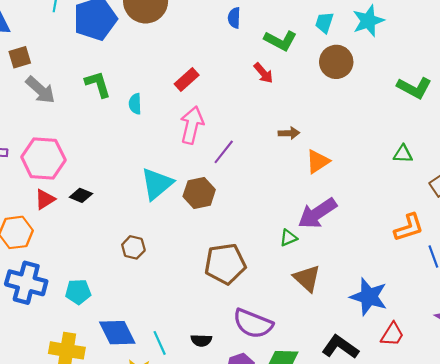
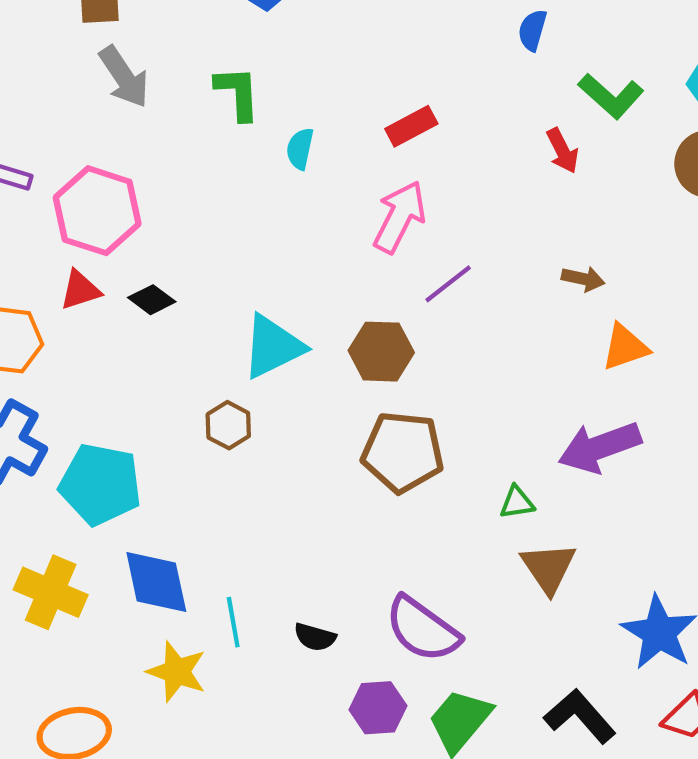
cyan triangle: (157, 184) -> (273, 347), moved
green triangle: (288, 238) -> (517, 502), moved
brown pentagon: (225, 264) -> (403, 452), moved
cyan pentagon: (78, 292) -> (100, 484), size x1.6

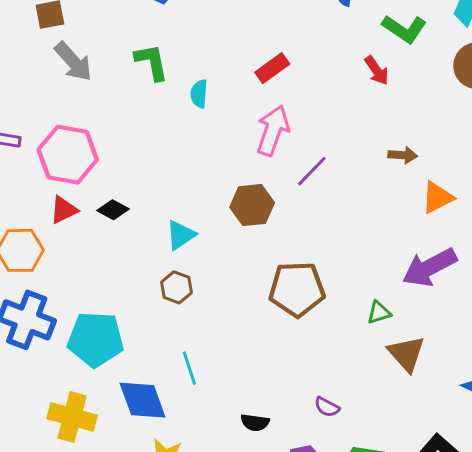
cyan triangle: (273, 347) -> (181, 235), moved, size x0.7
brown hexagon: (381, 352) -> (252, 205), moved
cyan line: (233, 622) -> (189, 368), moved
purple semicircle: (422, 629) -> (327, 407), size x0.5

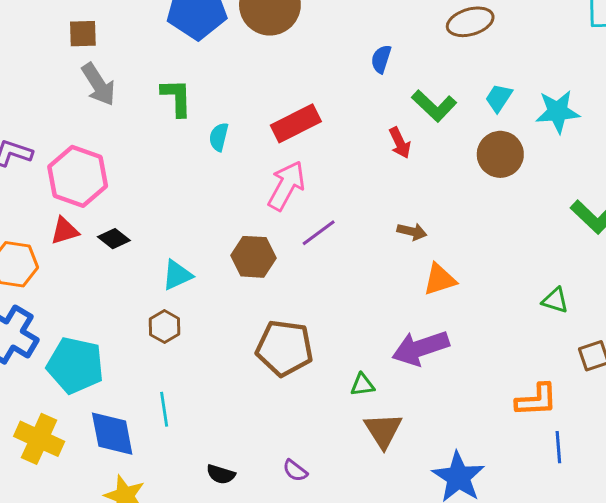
red rectangle: (272, 68) -> (296, 123), size x1.4

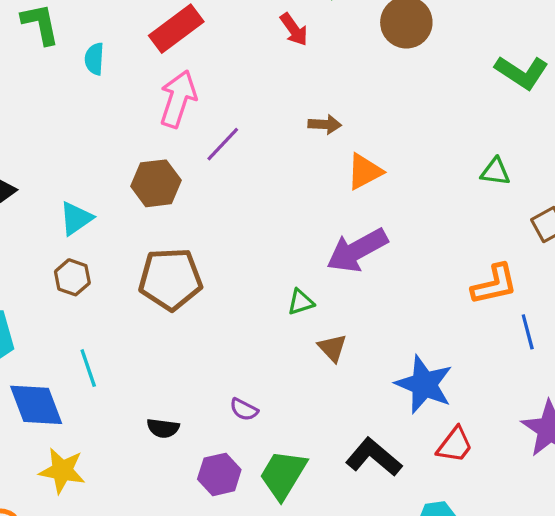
brown pentagon: (284, 348) -> (170, 279), moved
brown triangle: (383, 430) -> (332, 348), size x0.7

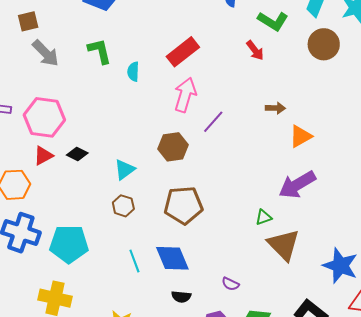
brown triangle: (332, 348) -> (284, 245), size x1.8
blue diamond: (36, 405) -> (172, 258), moved

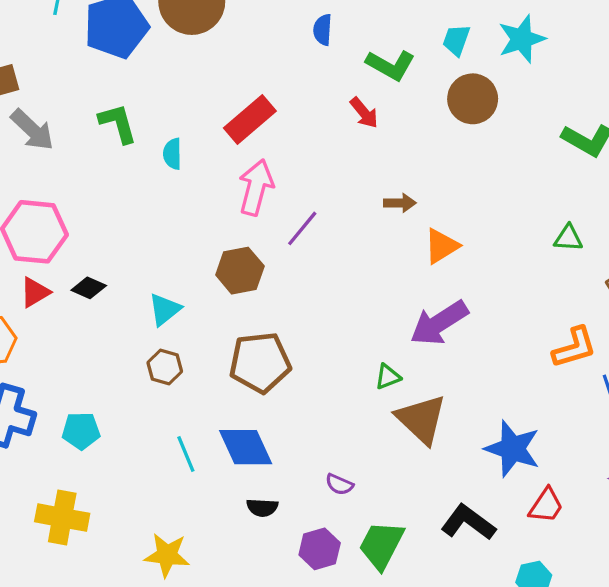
cyan pentagon: (69, 244) -> (81, 431), size x0.6

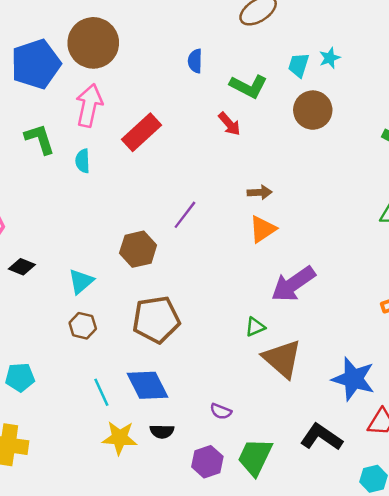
cyan star: (522, 39) -> (330, 58), moved, size x0.6
pink arrow: (256, 187) -> (89, 105), moved
orange triangle: (442, 246) -> (263, 229), moved
yellow star: (167, 555) -> (120, 438), moved

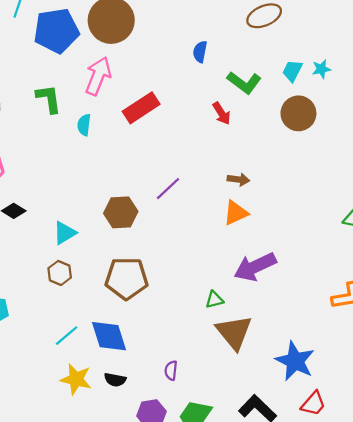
cyan line: (101, 392) -> (67, 336), turned 65
purple semicircle: (221, 411) -> (171, 370), turned 66

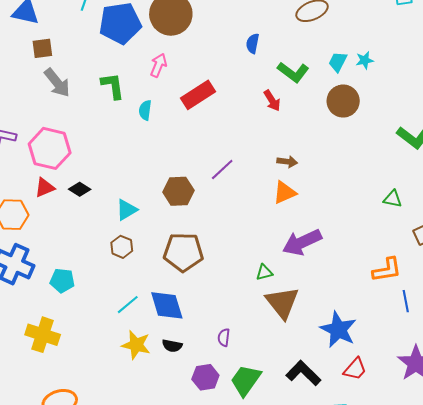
pink arrow: (98, 76) -> (158, 65), size x0.7

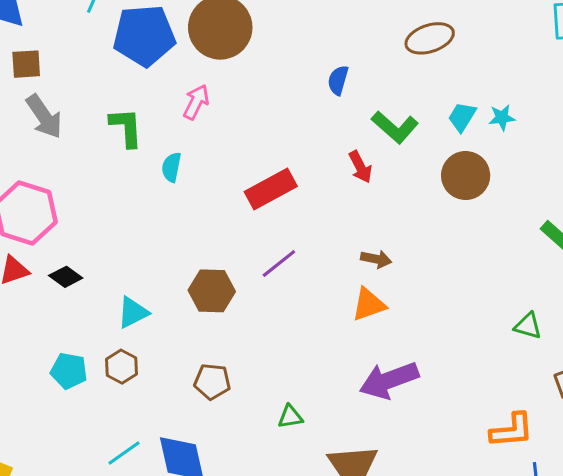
red rectangle: (198, 95) -> (271, 189), moved
brown pentagon: (183, 252) -> (212, 382), size x0.6
green triangle: (264, 272) -> (290, 417), moved
cyan pentagon: (62, 281) -> (69, 371), moved

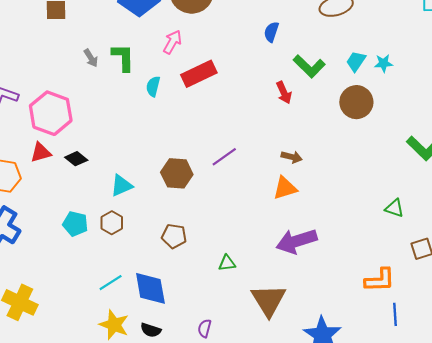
gray arrow: (44, 116) -> (91, 58), moved, size x0.6
red rectangle: (271, 189) -> (199, 74), moved

